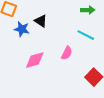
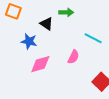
green arrow: (88, 10) -> (66, 12), moved
blue star: (22, 29) -> (29, 41), moved

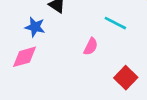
pink diamond: (40, 64) -> (25, 57), moved

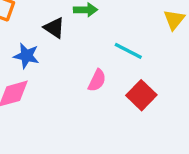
red square: (126, 78) -> (141, 95), moved

